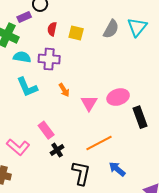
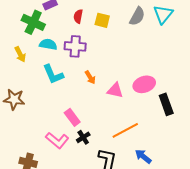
pink triangle: (89, 103) -> (115, 90), turned -48
pink L-shape: (18, 147) -> (57, 140), moved

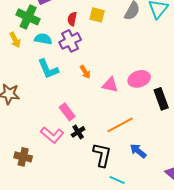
red semicircle: (78, 16) -> (72, 19), moved
purple cross: (75, 46) -> (70, 41), turned -30
yellow arrow: (20, 54) -> (15, 40), moved

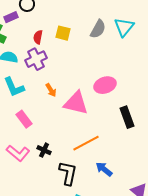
pink ellipse: (139, 79) -> (105, 85), moved
pink triangle: (110, 85) -> (76, 103), size x1.5
pink rectangle: (67, 112) -> (24, 119), moved
black cross: (78, 132) -> (44, 150), turned -32

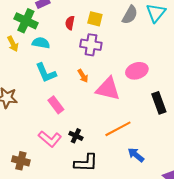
purple cross: (36, 59) -> (91, 45), moved, turned 35
black L-shape: (68, 173) -> (86, 163), moved, turned 80

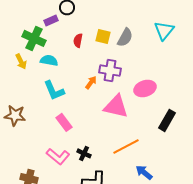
gray semicircle: (130, 15) -> (125, 37), moved
purple cross: (91, 45) -> (110, 70), moved
orange arrow: (83, 76) -> (91, 82), moved, turned -112
black rectangle: (159, 103) -> (167, 120), turned 50

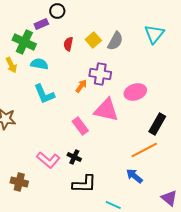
yellow square: (103, 36) -> (93, 40), turned 35
pink rectangle: (64, 122) -> (80, 126), moved
orange line: (126, 146) -> (144, 150), moved

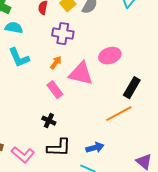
purple cross: (100, 74) -> (63, 34), moved
orange arrow: (81, 86) -> (56, 63), moved
pink L-shape: (48, 160) -> (23, 155), moved
blue arrow: (134, 176) -> (95, 148), moved, turned 126

